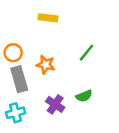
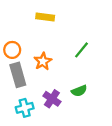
orange star: (46, 65) -> (43, 61), turned 30
cyan cross: (16, 113) -> (25, 108), moved

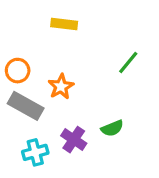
green line: (81, 50) -> (128, 63), moved
gray rectangle: (18, 75) -> (26, 106), turned -45

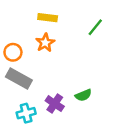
green line: (128, 63) -> (95, 27), moved
orange star: (61, 87) -> (45, 43), moved

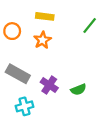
orange circle: (13, 52) -> (12, 31), moved
purple cross: (55, 104) -> (49, 85), moved

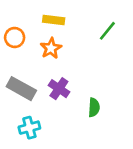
purple cross: (49, 85) -> (59, 89), moved
green semicircle: (78, 90) -> (94, 107), turned -64

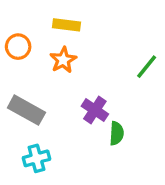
green line: (107, 31) -> (147, 67), moved
purple cross: (59, 89) -> (95, 110), moved

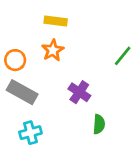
orange circle: (18, 47) -> (15, 60), moved
green semicircle: (117, 133) -> (99, 124), moved

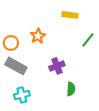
yellow rectangle: (56, 21) -> (70, 15), moved
purple cross: (79, 92) -> (57, 66), turned 35

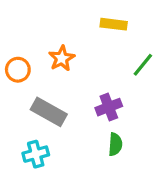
gray rectangle: (16, 66) -> (49, 112), moved
purple cross: (57, 66) -> (109, 107), moved

